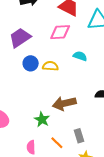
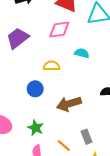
blue circle: (31, 63) -> (35, 89), moved
green star: (42, 119) -> (36, 128), moved

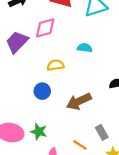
pink diamond: (59, 29) -> (45, 28), moved
green star: (36, 128) -> (39, 132), moved

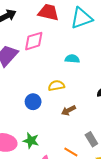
yellow semicircle: (56, 65) -> (56, 86), moved
brown arrow: (79, 101) -> (68, 110), size x0.6

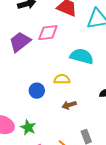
cyan semicircle: (72, 59) -> (82, 56), size x1.6

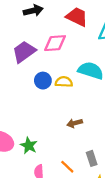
yellow semicircle: (62, 79) -> (64, 82), moved
blue circle: (37, 91) -> (43, 81), moved

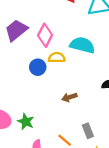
pink diamond: (55, 43) -> (45, 35), moved, turned -55
blue circle: (43, 81) -> (38, 67), moved

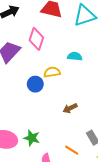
pink diamond: (45, 35) -> (36, 39), moved
cyan semicircle: (82, 45) -> (75, 56), size x0.6

